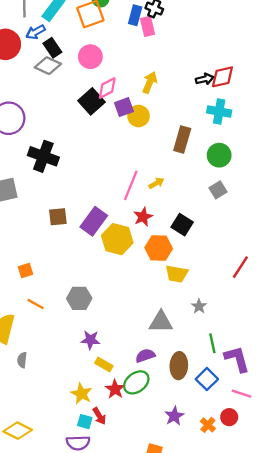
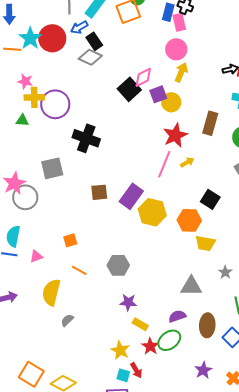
pink circle: (90, 57) -> (176, 49), moved
red star: (143, 217) -> (175, 135), moved, size x1.4
gray semicircle: (22, 360) -> (67, 320), turned 40

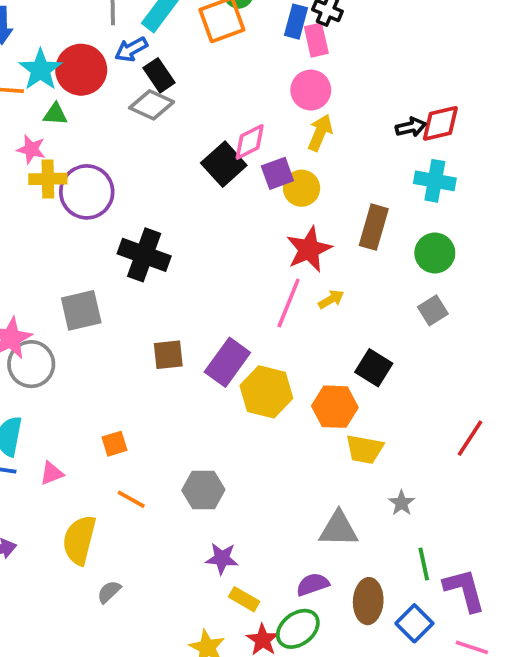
green triangle: (22, 120) -> (55, 114), moved

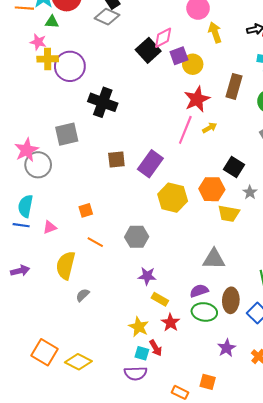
yellow arrow: (320, 133) -> (215, 32), moved, turned -42
yellow hexagon: (266, 392) -> (173, 198), moved
gray star: (402, 503) -> (250, 192), moved
green ellipse: (298, 629) -> (204, 312), moved, turned 45

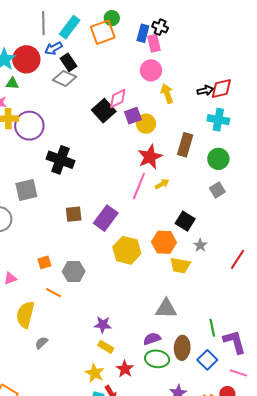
gray hexagon: (137, 237) -> (74, 271), moved
yellow rectangle: (160, 299) -> (106, 347), moved

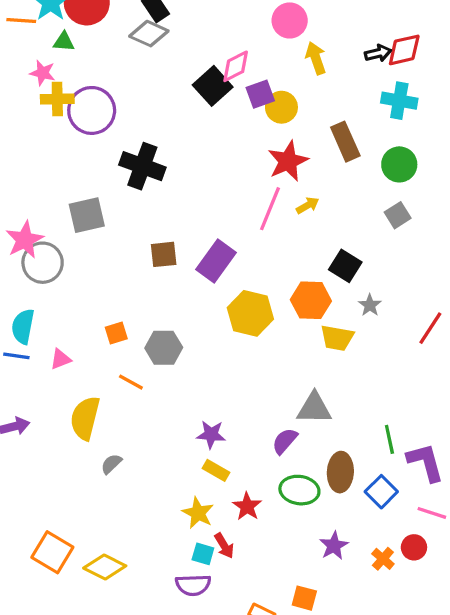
brown rectangle: (185, 145) -> (345, 142), turned -40
purple semicircle: (152, 339) -> (285, 441), moved, turned -30

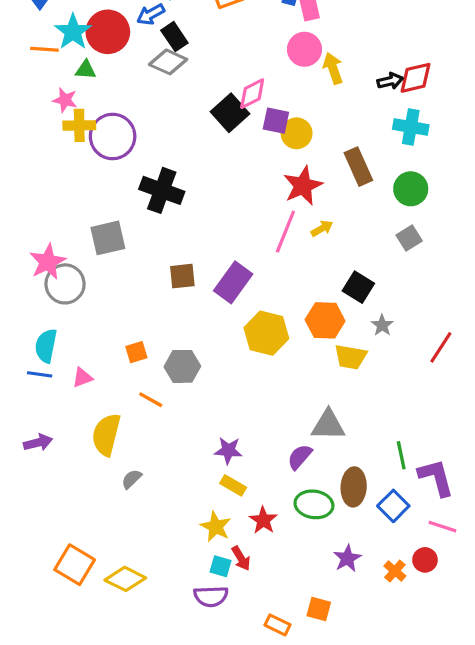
yellow arrow: (316, 58) -> (333, 68), moved
purple square: (260, 94) -> (276, 121), turned 32

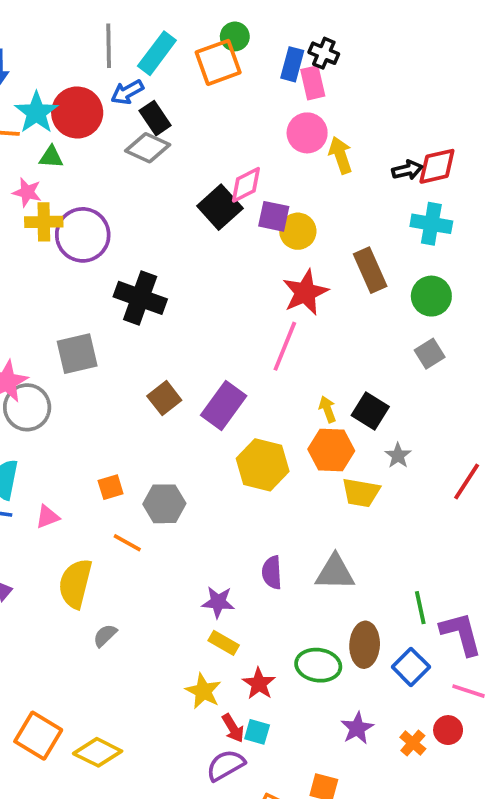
yellow arrow: (322, 228) -> (328, 409), moved, turned -80
brown square: (182, 276) -> (164, 398), turned -32
purple semicircle: (300, 457) -> (272, 572), moved, turned -44
cyan square: (220, 566) -> (257, 732), moved
purple semicircle: (211, 596) -> (226, 765), moved, turned 152

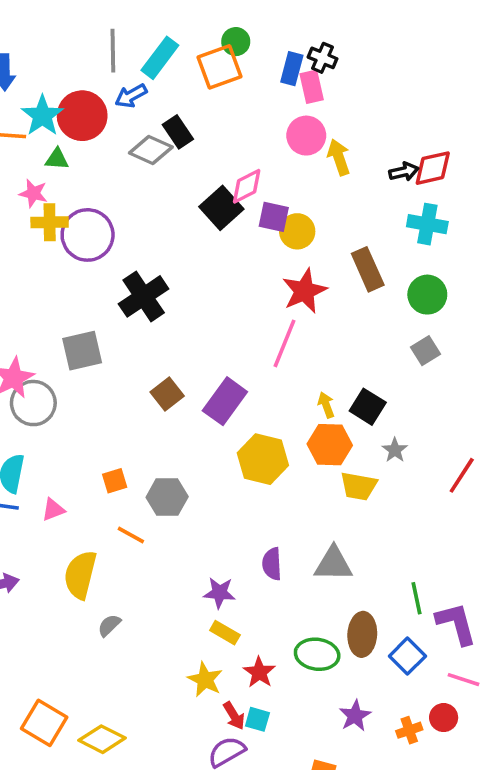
black rectangle: (155, 118) -> (178, 132), moved
black cross: (140, 298) -> (144, 296), turned 36
orange cross: (413, 743) -> (409, 730), turned 30

